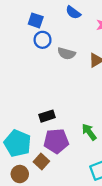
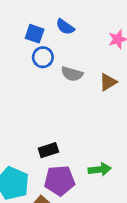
blue semicircle: (73, 13) -> (65, 27), moved
green arrow: (89, 132) -> (100, 169), turned 120

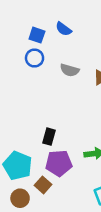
blue circle: (43, 57) -> (35, 58), moved
black rectangle: (48, 150) -> (49, 137), turned -56

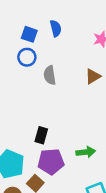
blue semicircle: (64, 29) -> (56, 28), turned -140
gray semicircle: (70, 70) -> (50, 75), moved, turned 66

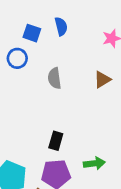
blue circle: (27, 57) -> (17, 58), moved
black rectangle: (41, 135) -> (56, 141), moved

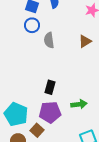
blue circle: (17, 58) -> (32, 25), moved

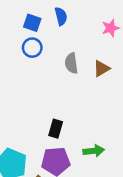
gray semicircle: (49, 40) -> (71, 63), moved

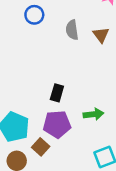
brown triangle: (101, 69) -> (101, 35), turned -36

